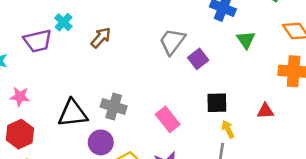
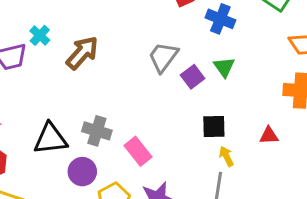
brown arrow: (101, 38) -> (82, 53), size x1.4
green triangle: (246, 40) -> (224, 67), moved
pink rectangle: (168, 119) -> (138, 151), moved

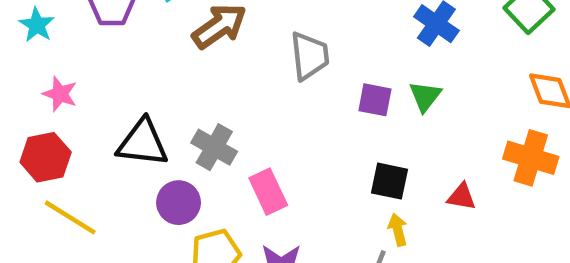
gray trapezoid: (163, 57) -> (310, 56), moved, turned 124
purple square: (193, 77) -> (375, 100), turned 35
red triangle: (269, 136) -> (462, 197), moved

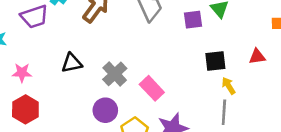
black triangle: (143, 143) -> (72, 63), moved, size x0.7
gray cross: (214, 147) -> (115, 74), turned 35

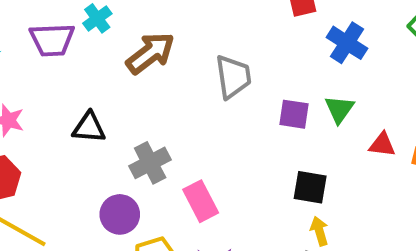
red triangle: (257, 57) -> (382, 145), moved

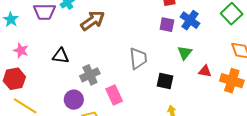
gray trapezoid: (233, 77) -> (138, 58), moved
purple square: (294, 114) -> (167, 25), moved
black square: (310, 187) -> (165, 81), moved

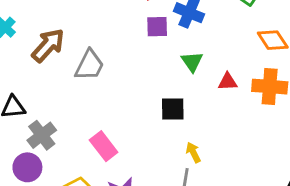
gray trapezoid: (138, 58) -> (90, 65), moved, turned 45
gray cross: (90, 75) -> (42, 135), moved
purple circle: (74, 100) -> (27, 167), moved

